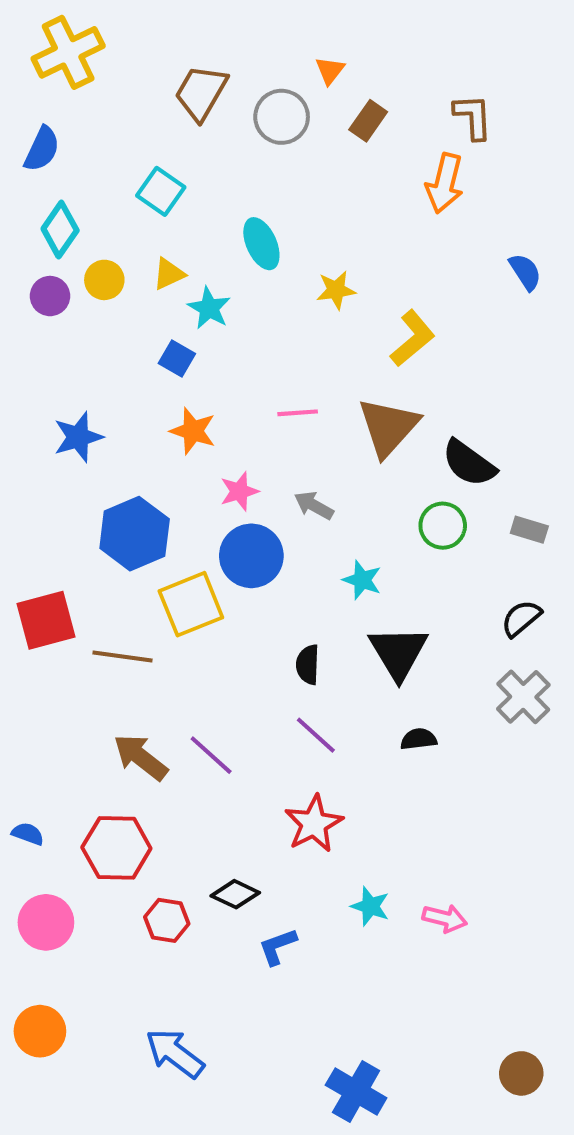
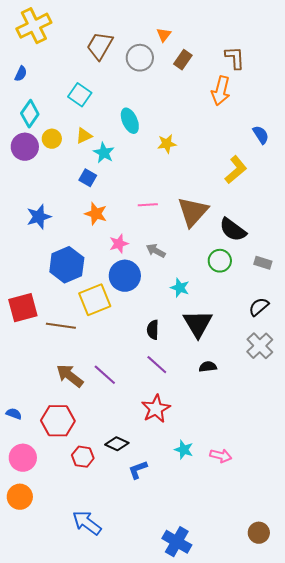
blue semicircle: (42, 149) -> (21, 74), size x0.7
purple circle: (50, 296) -> (25, 147), size x1.4
yellow L-shape: (412, 338) -> (236, 170), moved
orange circle: (40, 1031) -> (20, 497), moved

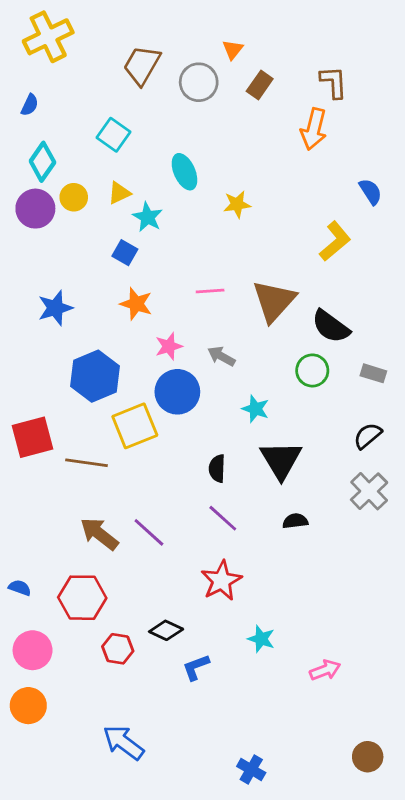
pink arrow: (221, 456) -> (325, 670), moved, turned -35
blue cross: (177, 542) -> (251, 769), size x0.7

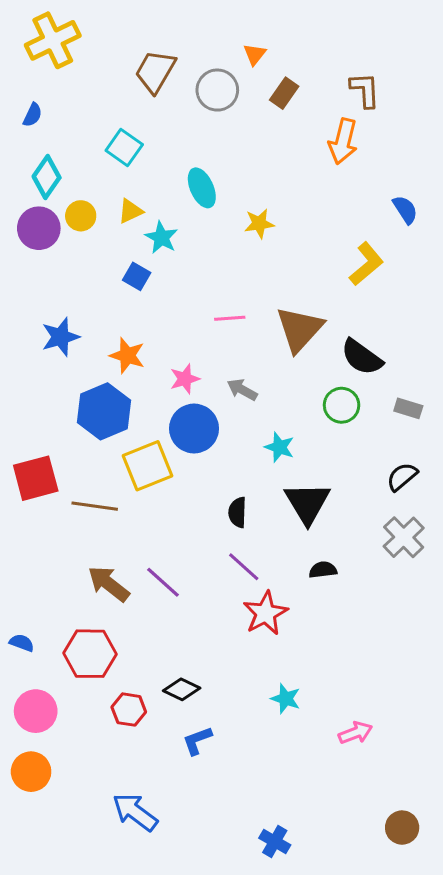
orange star: (136, 304) -> (127, 356), moved
red star: (221, 581) -> (265, 613), moved
blue L-shape: (196, 667) -> (197, 741), moved

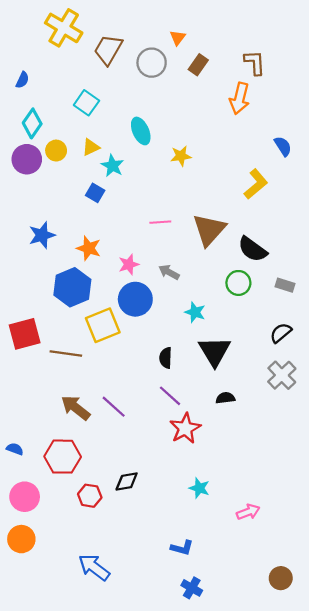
yellow cross: (53, 40) -> (64, 28), moved, turned -33
black diamond: (182, 689) -> (127, 482), turned -35
blue L-shape: (197, 741) -> (182, 548), moved, turned -145

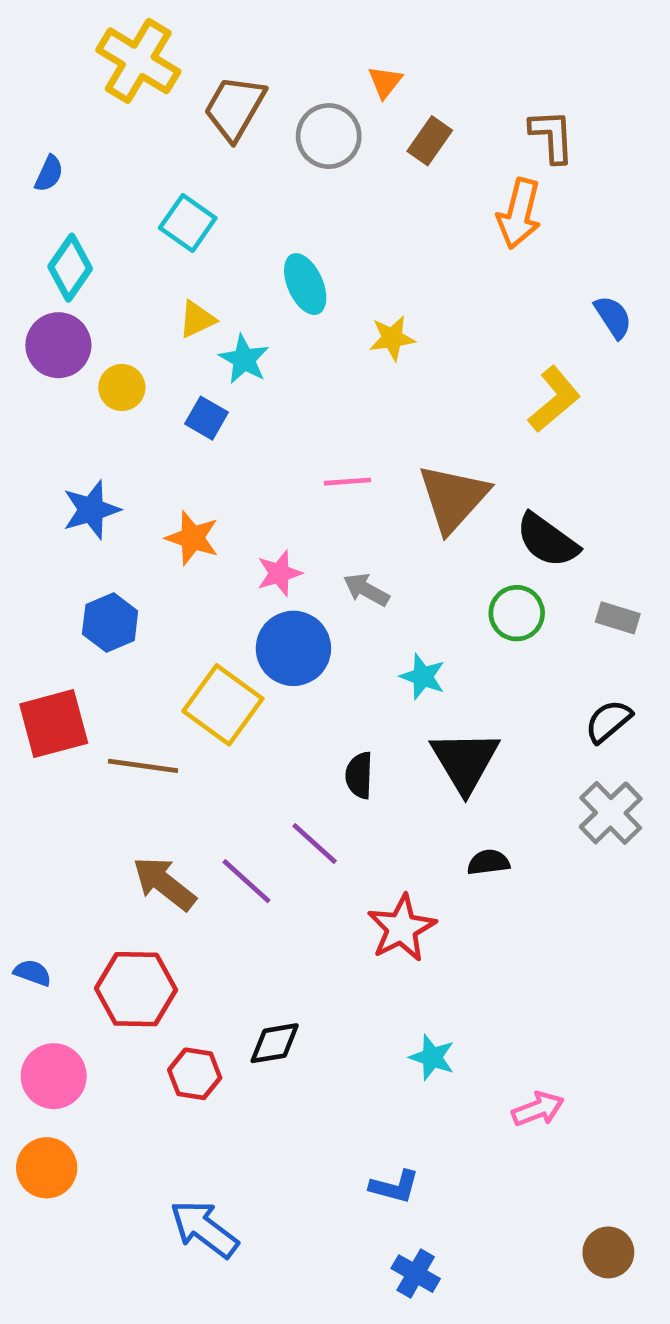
yellow circle: (56, 151) -> (122, 388), moved
blue hexagon: (72, 287) -> (110, 623), moved, size x0.7
yellow square: (103, 325) -> (223, 705), turned -32
purple line: (170, 396) -> (315, 843), moved

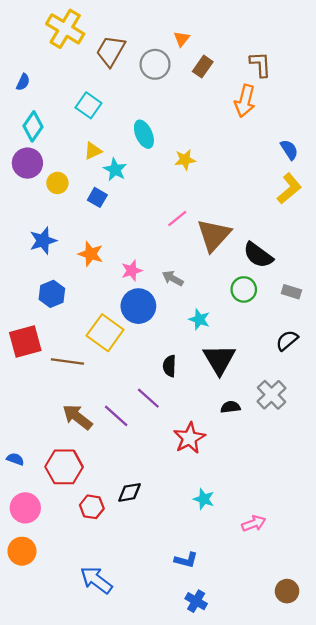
yellow L-shape: (554, 399) -> (289, 189), moved
pink line: (347, 482) -> (177, 218), moved, turned -35
gray cross: (611, 813) -> (271, 395), moved

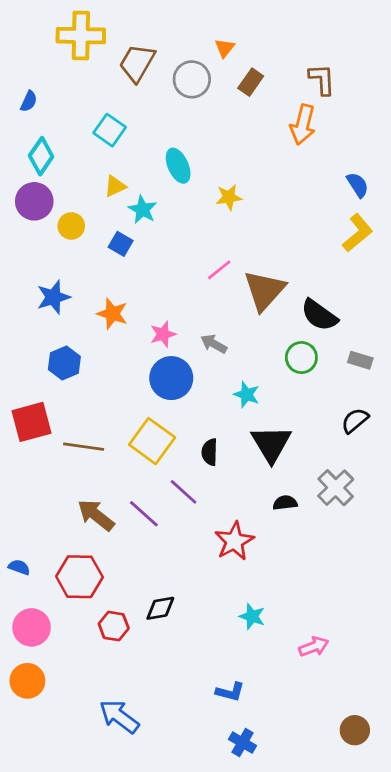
yellow cross: (65, 29) -> (81, 36), turned -30
yellow square: (105, 333) -> (152, 441), moved

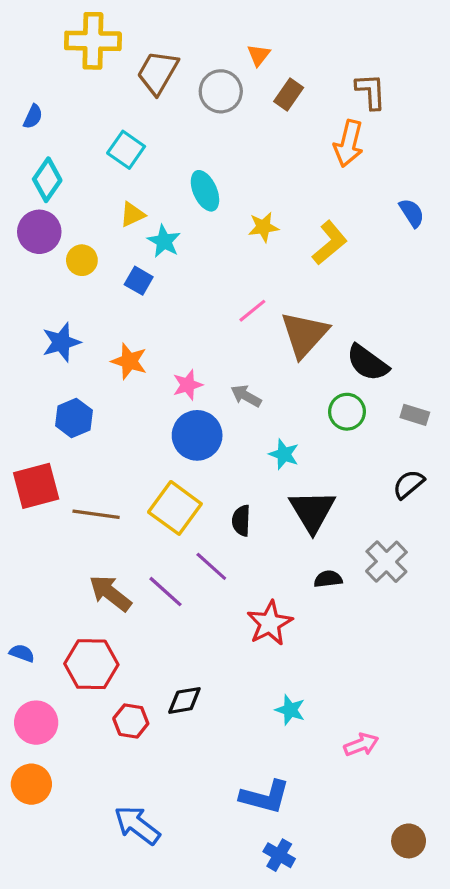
yellow L-shape: (358, 233) -> (330, 243), moved
blue L-shape: (230, 692) -> (265, 797), size x1.5

